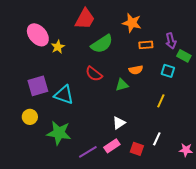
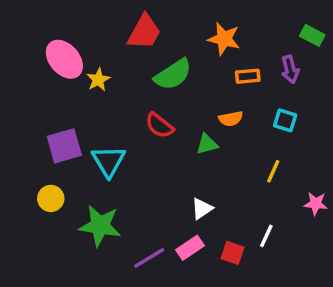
green rectangle: (184, 56) -> (312, 35), moved
cyan triangle: (64, 95) -> (109, 161), turned 40
pink star: (186, 150) -> (316, 204), moved

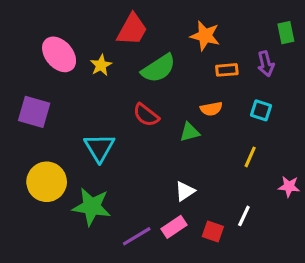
green rectangle: (312, 35) -> (286, 33), turned 50
yellow star: (98, 80) -> (101, 65), moved
purple square: (64, 146) -> (34, 112), moved, turned 32
yellow circle: (51, 198) -> (47, 182), size x1.6

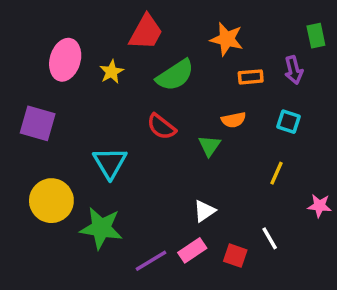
pink ellipse: (59, 54) -> (65, 60), turned 57
green triangle: (190, 132) -> (209, 146), turned -40
white line: (244, 216) -> (270, 238), turned -55

